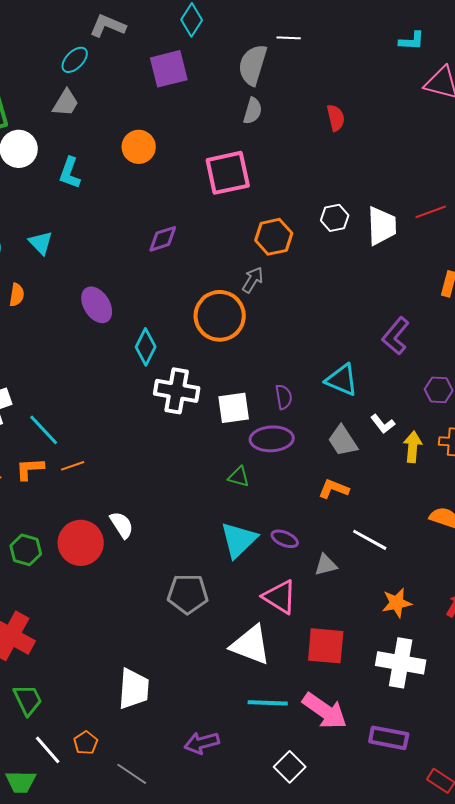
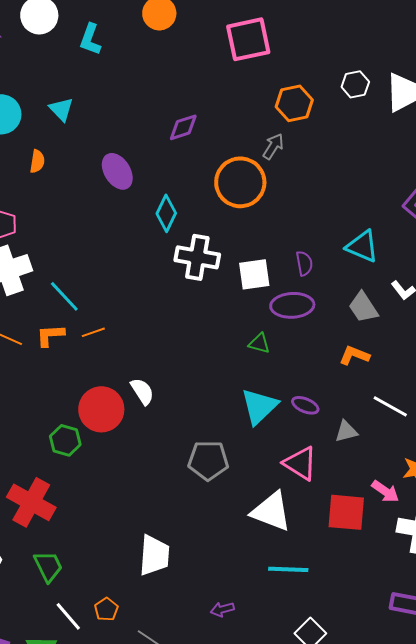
purple diamond: (163, 239) -> (183, 127), moved
green hexagon: (26, 550) -> (65, 440), moved
pink arrow: (325, 711) -> (385, 491), moved, size x0.6
purple arrow: (202, 743) -> (222, 609), size x0.7

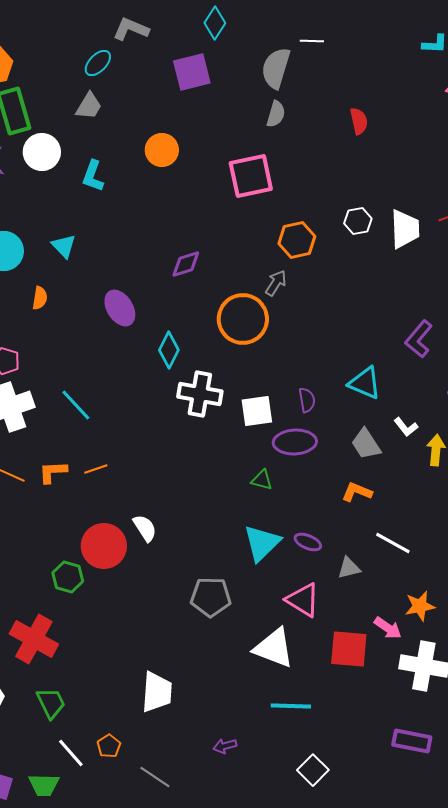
cyan line: (64, 296) -> (76, 405), moved

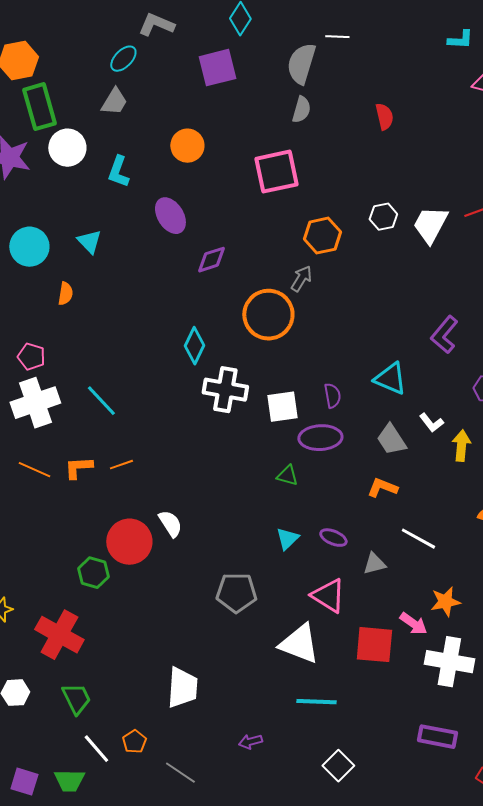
white trapezoid: (405, 229) -> (430, 225), turned -150
purple ellipse: (120, 308) -> (170, 216), moved
cyan triangle: (262, 543) -> (287, 539), size x0.6

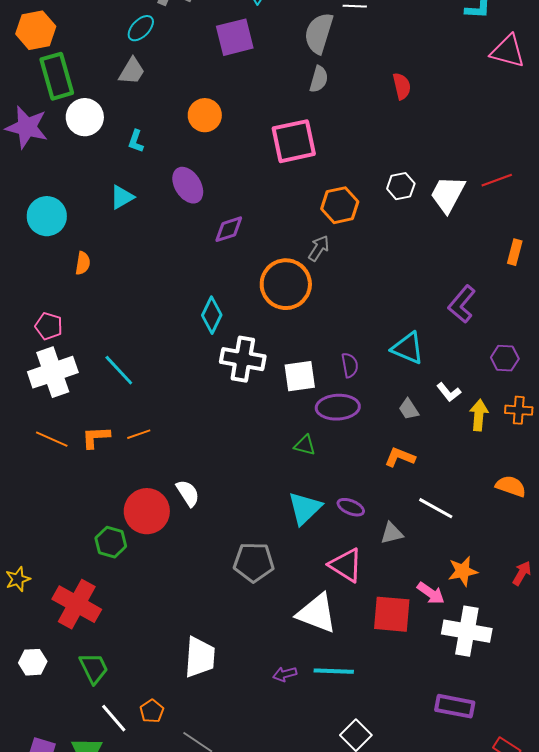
cyan L-shape: (118, 172) -> (136, 141), size x0.7
cyan triangle: (89, 242) -> (122, 197), moved, turned 44
gray trapezoid: (391, 440) -> (409, 409), size x0.7
cyan triangle: (287, 539) -> (305, 508), size x1.5
purple arrow: (250, 742) -> (285, 674), moved

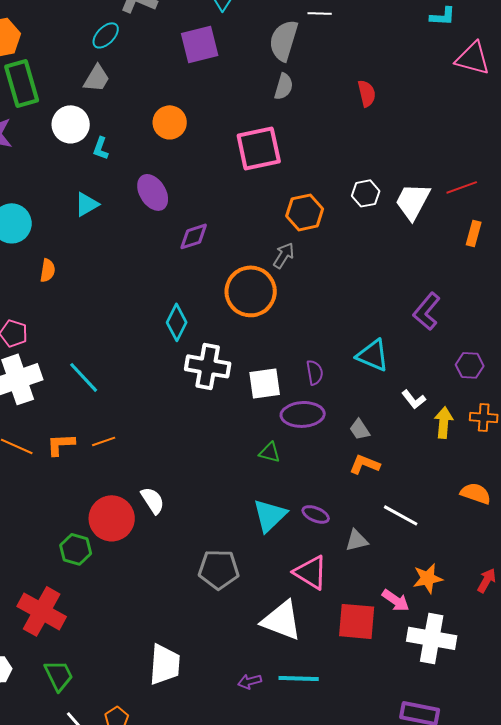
white circle: (85, 117) -> (71, 124), moved
orange rectangle: (515, 252) -> (474, 233), moved
gray trapezoid: (409, 409) -> (360, 429), moved

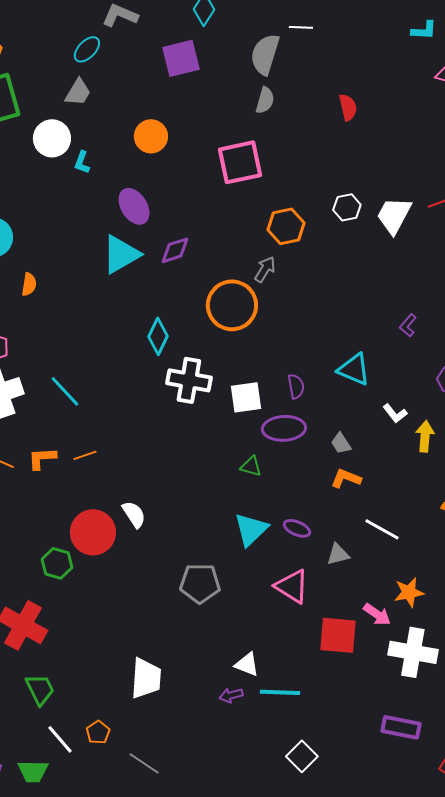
cyan triangle: (87, 204) -> (121, 254), moved, size x1.6
purple L-shape: (427, 311) -> (408, 325), size x0.6
white triangle: (282, 620) -> (247, 664), moved, size x0.6

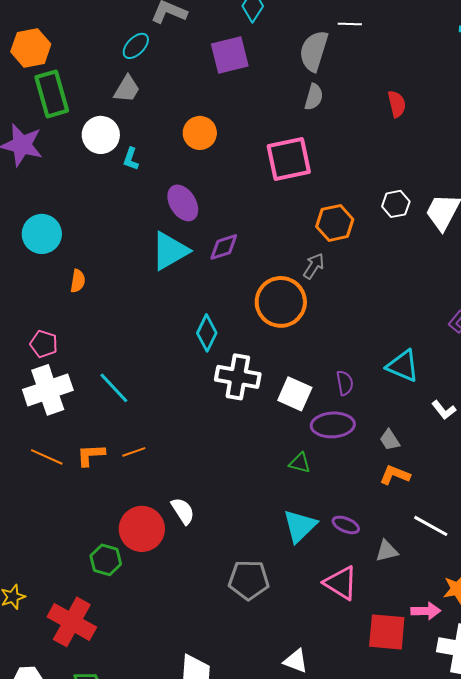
white square: (246, 397) -> (295, 394), turned 32
pink arrow: (377, 614) -> (426, 611), turned -36

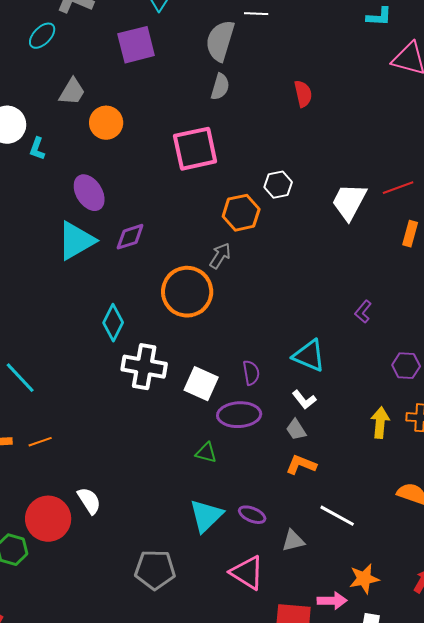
gray trapezoid: (127, 89) -> (72, 92), moved
white hexagon: (396, 204) -> (278, 185), moved
white L-shape: (444, 410) -> (304, 400), moved

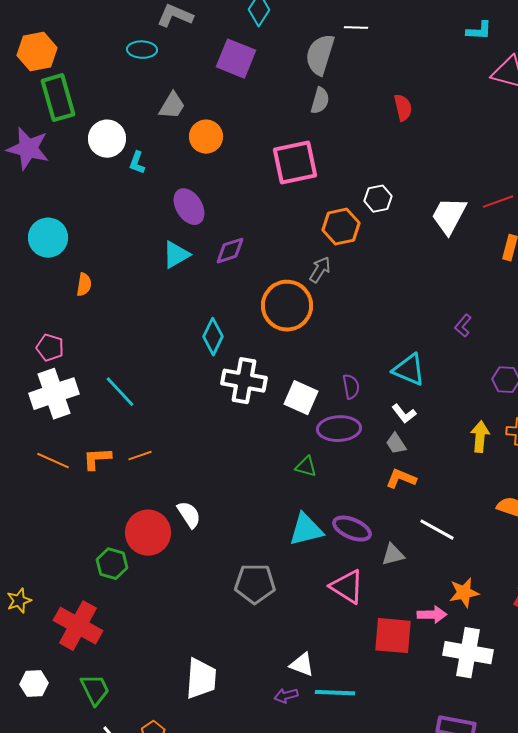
cyan ellipse: (42, 36) -> (142, 50), turned 48
purple square: (136, 45) -> (236, 59), turned 36
cyan triangle: (76, 241) -> (176, 255), size x0.7
purple ellipse: (252, 515) -> (352, 529), size x1.4
cyan triangle: (206, 516) -> (306, 530), turned 30

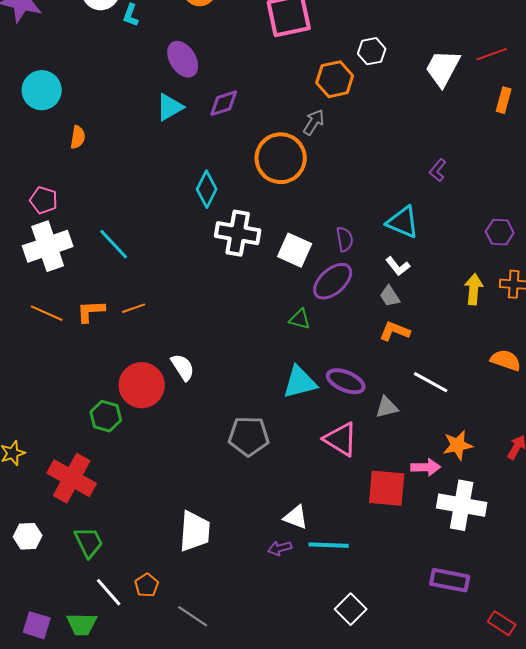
purple L-shape: (463, 326) -> (438, 170), moved
purple ellipse: (339, 429) -> (333, 281), turned -39

